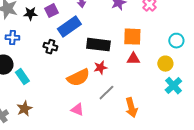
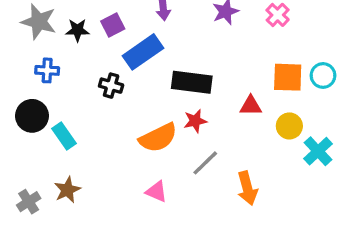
orange square: (132, 37) -> (288, 77), moved
yellow circle: (165, 64) -> (289, 126), moved

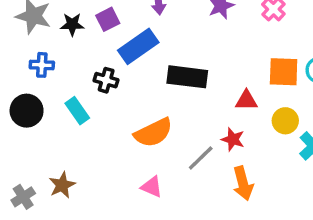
red star: (195, 121) -> (233, 139), moved, turned 30
cyan rectangle: (64, 136) -> (77, 111), moved

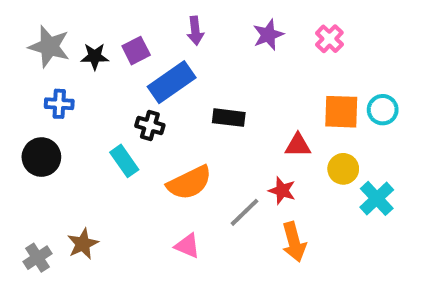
black rectangle: (187, 77) -> (229, 118), size x0.7
black cross: (106, 80) -> (150, 125), moved
cyan rectangle: (77, 111) -> (124, 161), moved

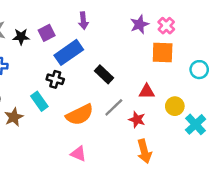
purple star: (268, 35) -> (139, 24), moved
orange square: (341, 112) -> (163, 52), moved
black rectangle: (229, 118) -> (104, 74), turned 36
gray line: (245, 212) -> (114, 107), moved
brown star: (83, 244) -> (14, 117), moved

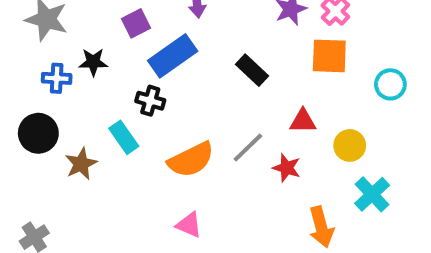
black star: (21, 37) -> (93, 62), moved
black rectangle: (104, 74) -> (252, 70), moved
cyan cross: (196, 124) -> (372, 194), moved
orange arrow: (144, 151) -> (321, 227), moved

